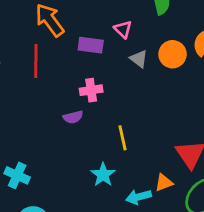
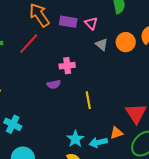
purple rectangle: (91, 45) -> (68, 22), moved
red line: (36, 61) -> (29, 44), turned 40
cyan star: (103, 175) -> (75, 139), moved

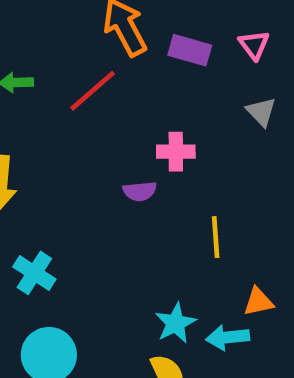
pink triangle: (91, 23) -> (254, 45), moved
orange triangle: (116, 133) -> (258, 302), moved

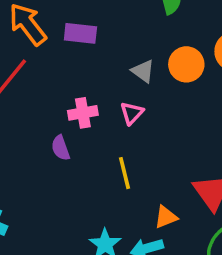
pink triangle: (254, 45) -> (132, 113), moved, turned 30
purple semicircle: (140, 191) -> (61, 148), turned 85

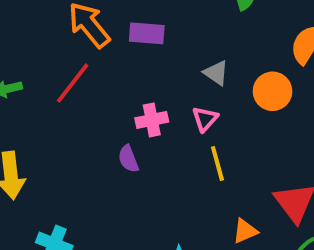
orange circle: (186, 64) -> (272, 91), moved
yellow line: (125, 173) -> (217, 164), moved

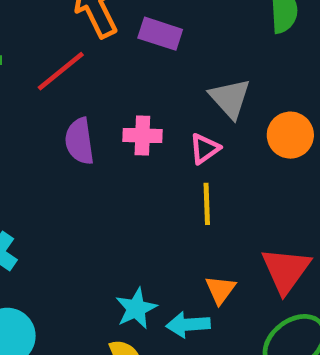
gray triangle: (216, 73) -> (230, 98), size x1.4
purple semicircle: (128, 159) -> (79, 141), moved, size x1.4
orange triangle: (245, 231) -> (220, 290), turned -44

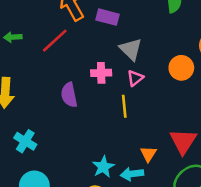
gray triangle: (230, 98) -> (131, 49), moved
purple semicircle: (79, 141) -> (69, 95), moved
yellow line: (207, 204) -> (124, 106), moved

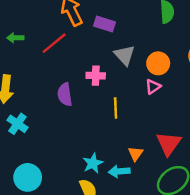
orange circle: (181, 68) -> (158, 63), moved
pink triangle: (135, 78) -> (153, 87), moved
cyan cross: (25, 141) -> (17, 124), moved

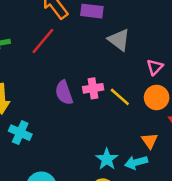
orange circle: (158, 63) -> (157, 97), moved
pink cross: (96, 76) -> (93, 88), moved
yellow line: (116, 108) -> (120, 97), turned -36

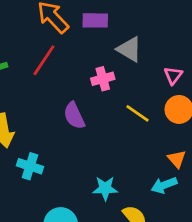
pink cross: (93, 88) -> (103, 79), moved
cyan star: (107, 159) -> (105, 188), moved, turned -30

